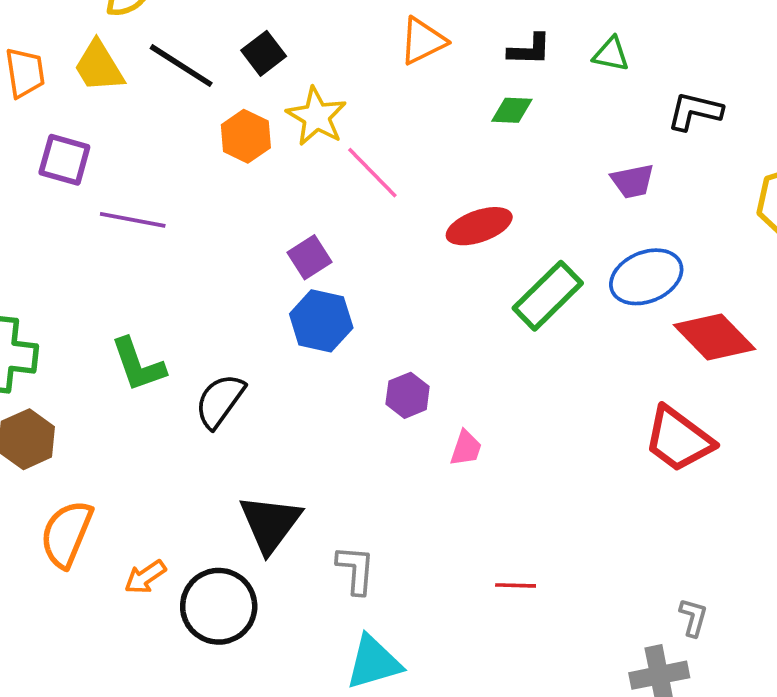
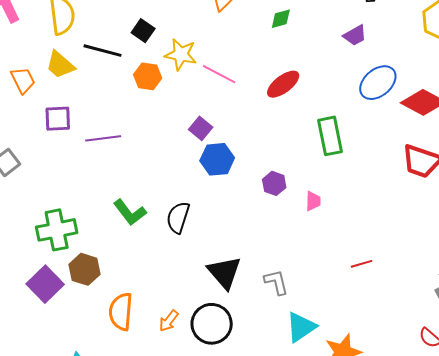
green rectangle: (548, 296) -> (330, 136), moved, turned -39

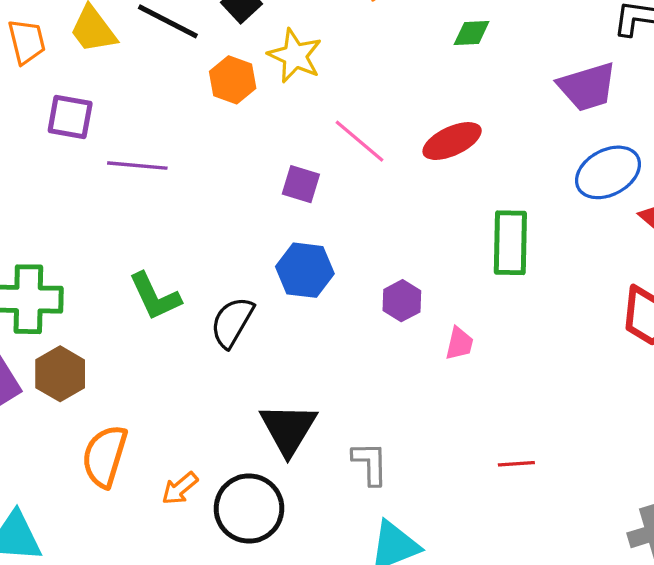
purple trapezoid: (355, 35) -> (587, 87), size x1.5
pink line: (219, 74) -> (359, 141), moved
purple square: (201, 128) -> (301, 184), turned -35
blue hexagon: (217, 159) -> (305, 270), moved

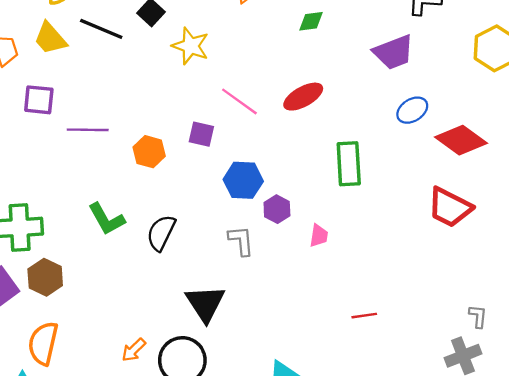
orange hexagon: (233, 80) -> (149, 152), moved
blue ellipse: (608, 172) -> (412, 110), size x0.7
blue hexagon: (305, 270) -> (243, 180), moved
orange semicircle: (105, 456) -> (43, 343), moved
gray L-shape: (370, 463) -> (241, 241), moved

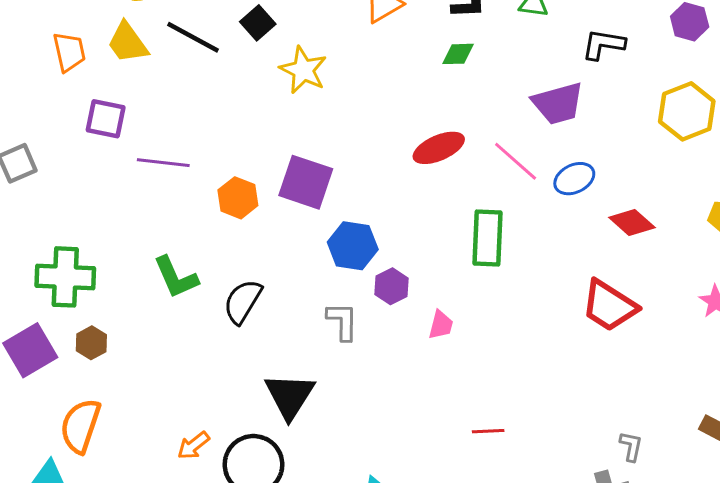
pink line: (239, 101) -> (516, 161), moved
purple square: (201, 134) -> (306, 182), size x1.6
red diamond: (461, 140) -> (632, 222), size x0.7
brown hexagon: (45, 277) -> (91, 343), size x0.7

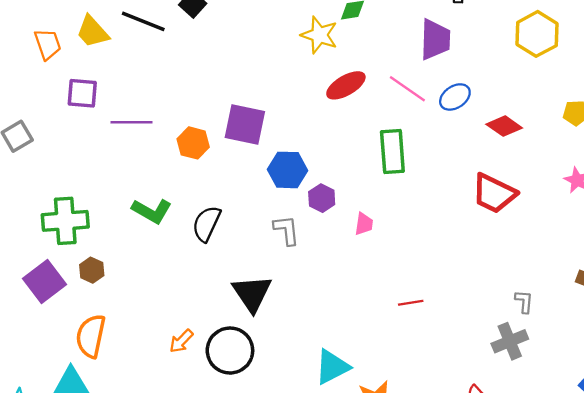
yellow star: (303, 70) -> (319, 35), moved
purple trapezoid: (558, 103) -> (435, 40), turned -66
green L-shape: (176, 277) -> (152, 211), turned -30

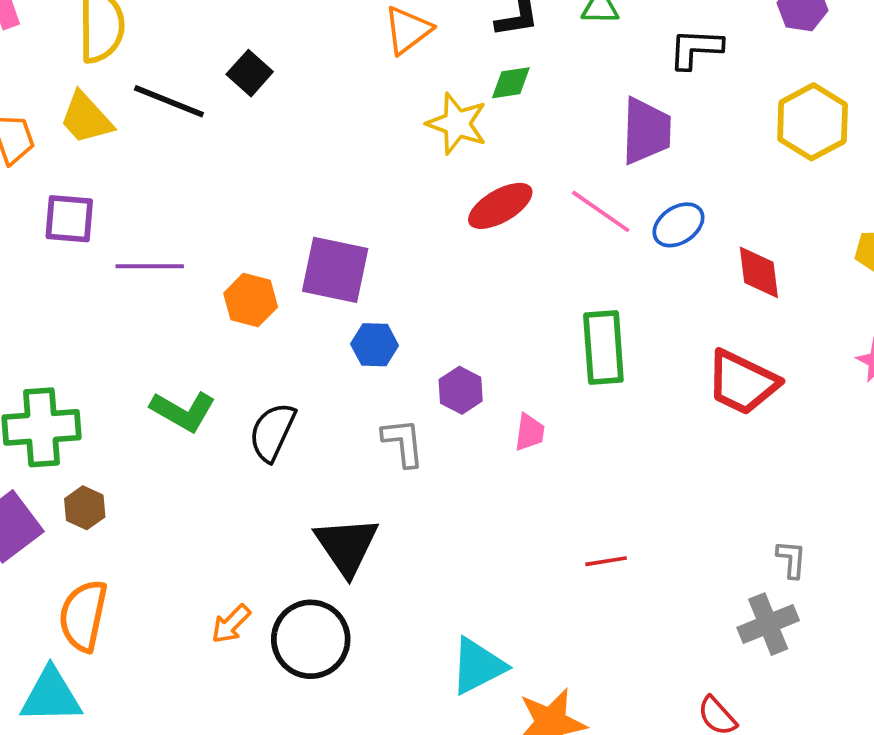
red diamond: (504, 126) -> (759, 272), turned 48
green rectangle: (392, 152) -> (603, 348), moved
blue hexagon: (288, 170) -> (375, 345), moved, size x0.7

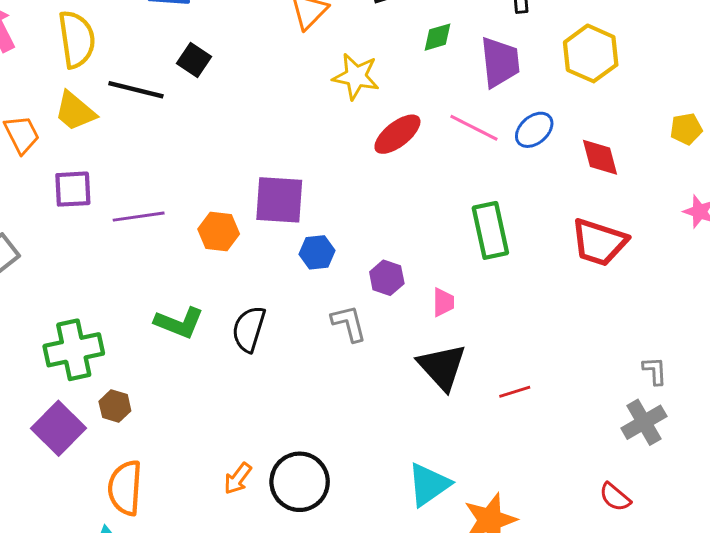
green diamond: (511, 83) -> (437, 37), moved
yellow hexagon: (813, 122) -> (591, 53), moved
black triangle: (347, 546) -> (442, 367), moved

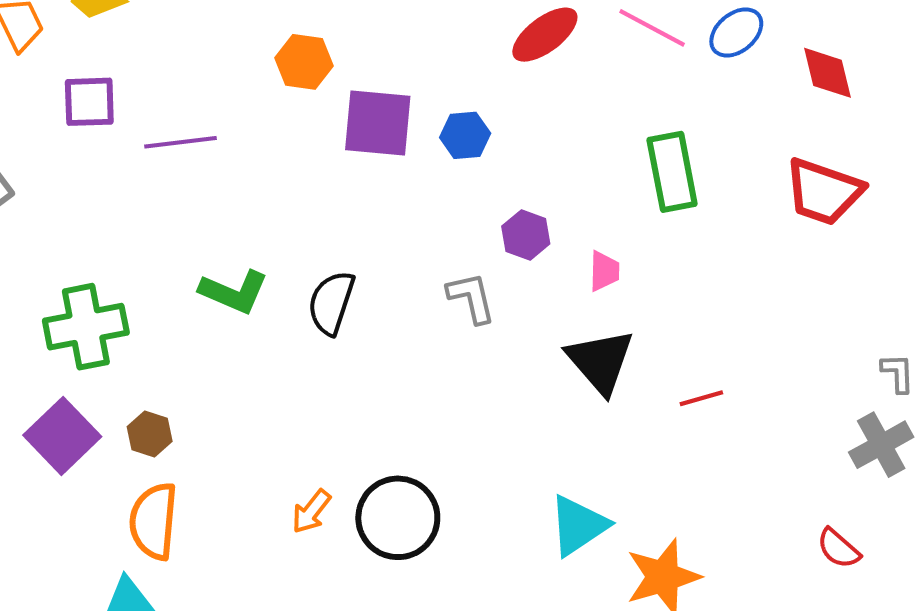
orange hexagon: (219, 232) -> (304, 62), moved
blue hexagon: (317, 252) -> (465, 135), moved
brown hexagon: (115, 406) -> (150, 434), moved

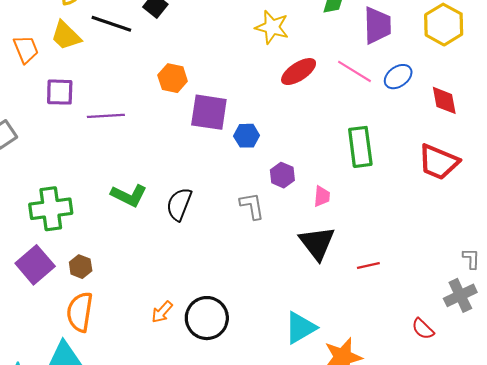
blue hexagon: (465, 135) -> (247, 136), moved
red semicircle: (838, 548) -> (423, 329), moved

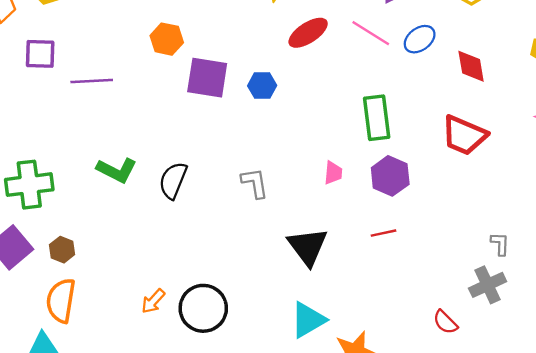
blue hexagon: (247, 136) -> (262, 86), moved
purple hexagon: (282, 175) -> (390, 176), moved, size x1.4
black triangle: (317, 243) -> (308, 247), moved
red line: (368, 266) -> (384, 233), moved

